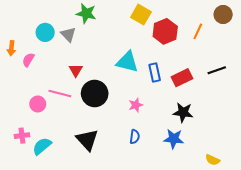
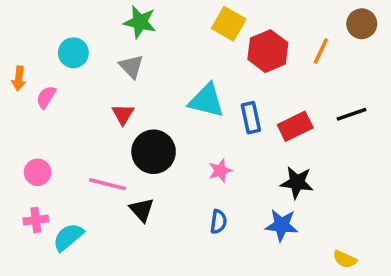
gray triangle: (68, 35) -> (131, 66), moved
pink line: (60, 93) -> (107, 184), moved
pink circle: (38, 104) -> (38, 172), moved
black triangle: (87, 140) -> (142, 210), moved, size x0.7

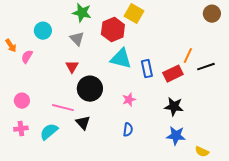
red hexagon: (268, 51) -> (113, 30), moved
orange line: (321, 51) -> (188, 56), moved
orange arrow: (19, 78) -> (11, 46), turned -40
blue star: (282, 225) -> (176, 136), moved
cyan semicircle: (68, 237) -> (49, 132), moved

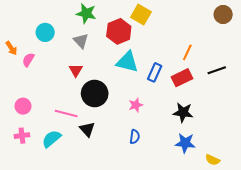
orange line: (188, 56) -> (187, 52), moved
blue rectangle: (147, 69) -> (155, 72), turned 36

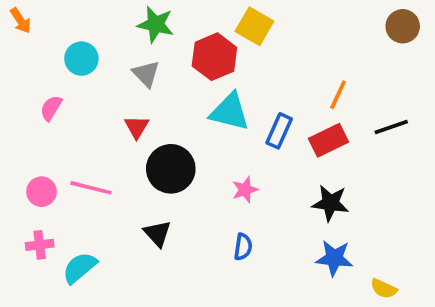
orange arrow: (11, 48) -> (21, 21), moved
pink line: (66, 113) -> (91, 188), moved
cyan semicircle: (51, 139) -> (80, 268), moved

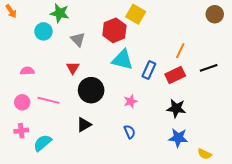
green star: (156, 24) -> (60, 13), moved
pink semicircle: (51, 108) -> (27, 71), moved, turned 56
black triangle: (157, 233) -> (84, 125), turned 42
blue semicircle: (243, 247) -> (130, 132), turned -32

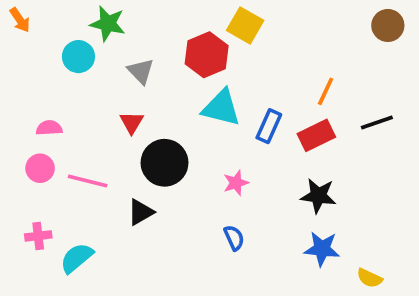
pink circle: (22, 102) -> (40, 168), moved
black triangle: (84, 125) -> (141, 212), moved

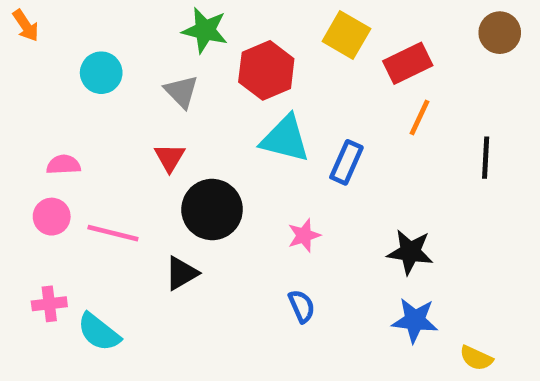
green star: (108, 24) -> (205, 30), moved
yellow square: (245, 25) -> (346, 35), moved
black line: (377, 122) -> (486, 158), turned -68
red rectangle: (316, 135) -> (408, 63), moved
cyan semicircle: (77, 258) -> (99, 332), turned -102

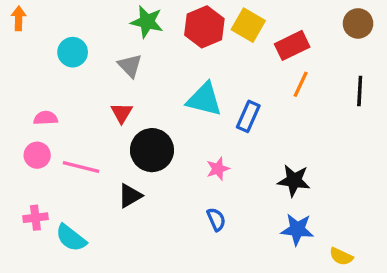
orange arrow: (26, 26) -> (19, 18), turned -145
red hexagon: (266, 70) -> (204, 27), moved
black line: (486, 158) -> (360, 91), moved

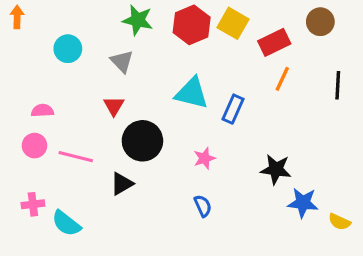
brown circle: (358, 23) -> (320, 22), moved
blue star: (297, 229) -> (303, 203), moved
yellow semicircle: (341, 257) -> (339, 222), moved

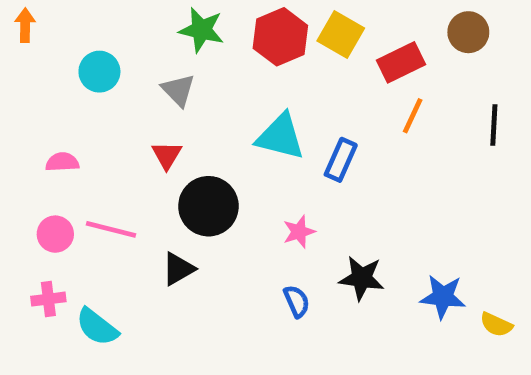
pink circle: (34, 146) -> (55, 234), moved
black star: (276, 169) -> (362, 278), moved

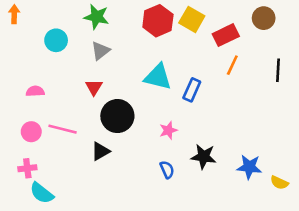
green star: (202, 30) -> (97, 17), moved
gray triangle: (178, 90) -> (100, 51), turned 36
cyan semicircle: (97, 327) -> (42, 193), moved

